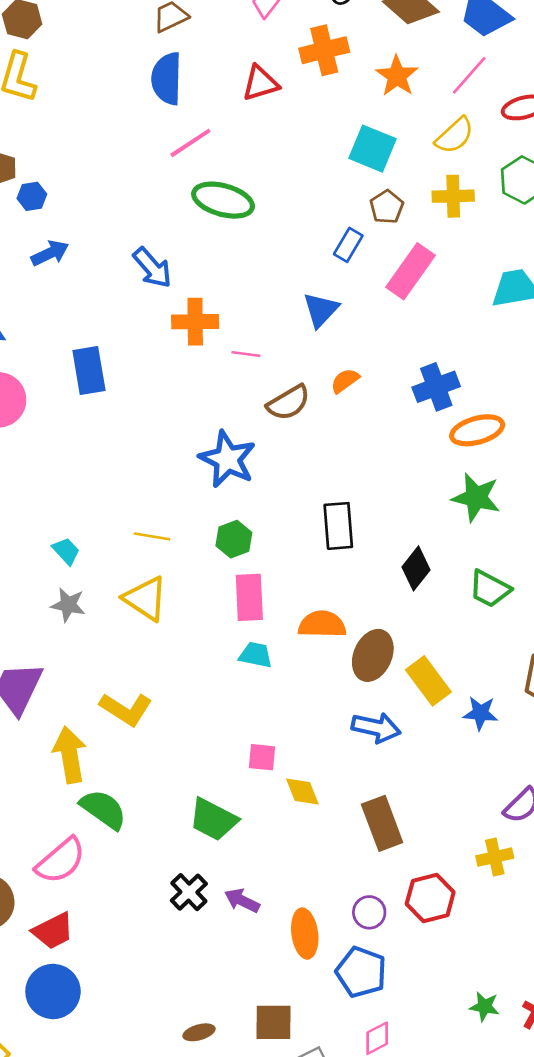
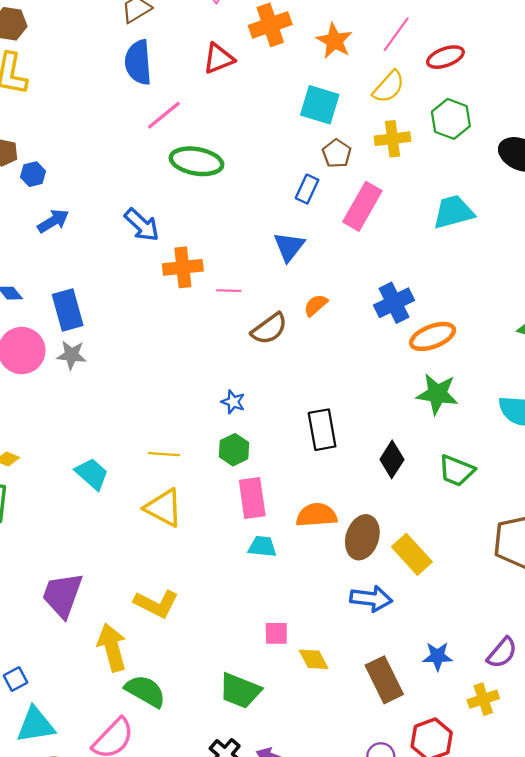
blue rectangle: (89, 370) -> (68, 310), moved
blue star: (227, 459) -> (233, 402), moved, size x0.5
cyan trapezoid: (66, 551) -> (92, 474), size x1.4
gray star: (68, 605) -> (71, 355), moved
blue star: (480, 713) -> (438, 656), moved

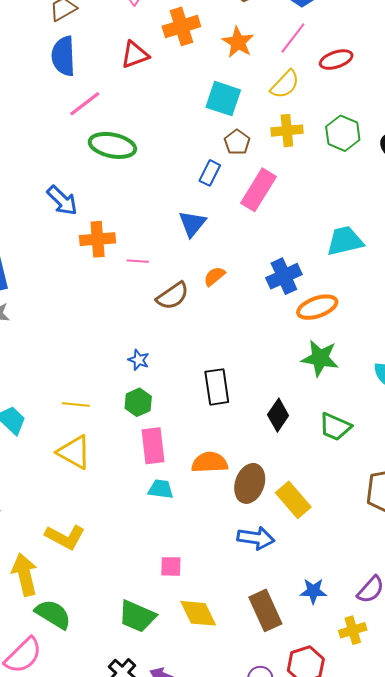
green hexagon: (451, 119) -> (343, 133), moved
cyan trapezoid: (453, 212) -> (345, 241), moved
yellow diamond: (314, 659) -> (198, 613), moved, size x1.4

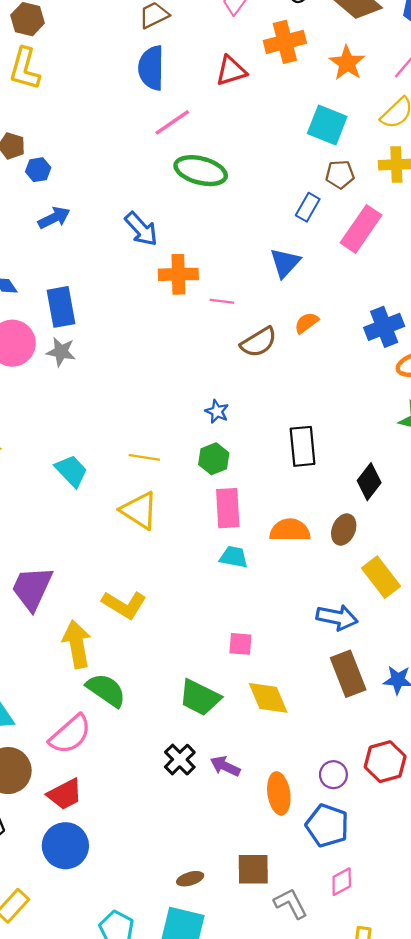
brown pentagon: (237, 142) -> (340, 174), turned 30
brown ellipse: (250, 483) -> (344, 529), moved, size x0.7
brown rectangle: (265, 610) -> (348, 674), moved

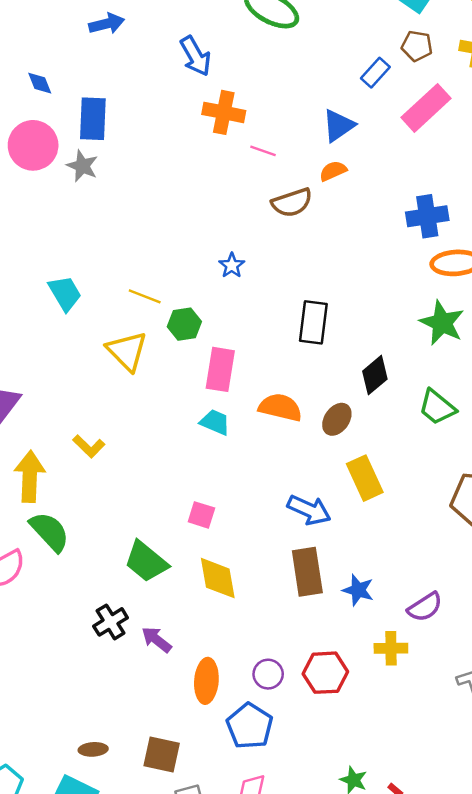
orange semicircle: (307, 323) -> (333, 171), moved
green hexagon: (214, 459) -> (184, 324), moved
yellow L-shape: (124, 605) -> (89, 446), size x0.7

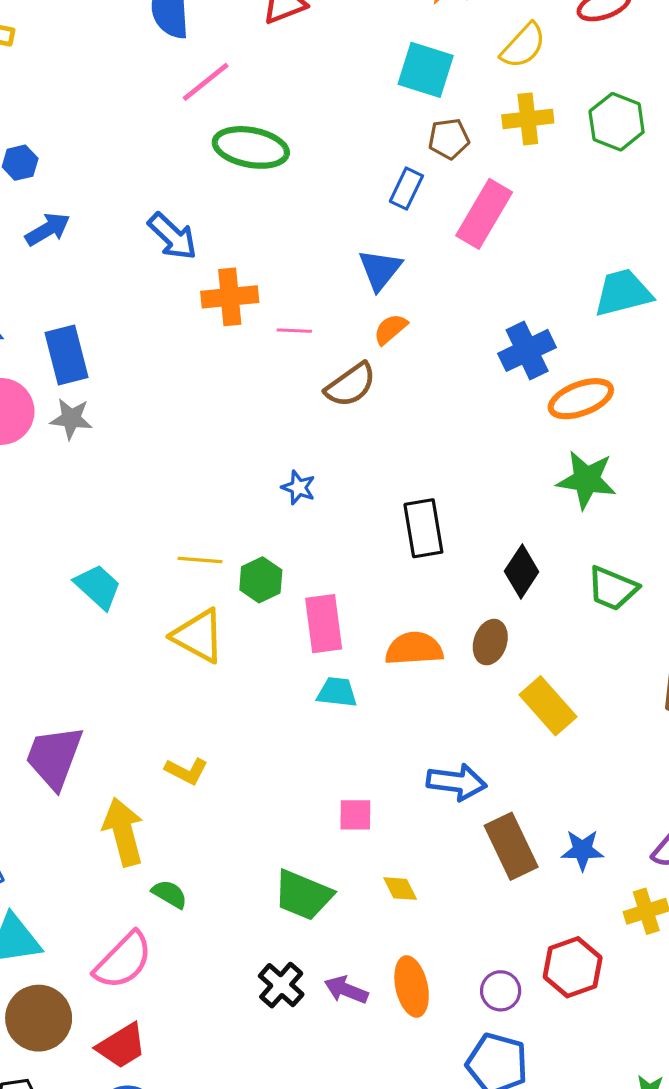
blue arrow: (309, 510) -> (457, 782), moved
green semicircle: (50, 532) -> (170, 894), size x0.6
yellow diamond: (218, 578) -> (400, 889), size x0.6
orange ellipse: (206, 681) -> (412, 986), moved

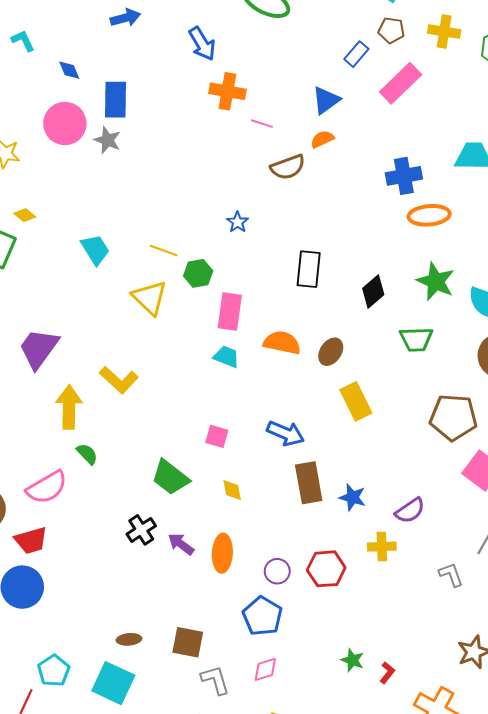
green star: (587, 480) -> (436, 281), moved
black diamond: (522, 571) -> (373, 291), moved
green trapezoid: (612, 588) -> (416, 339), turned -40
yellow L-shape: (187, 771) -> (119, 380), size x1.4

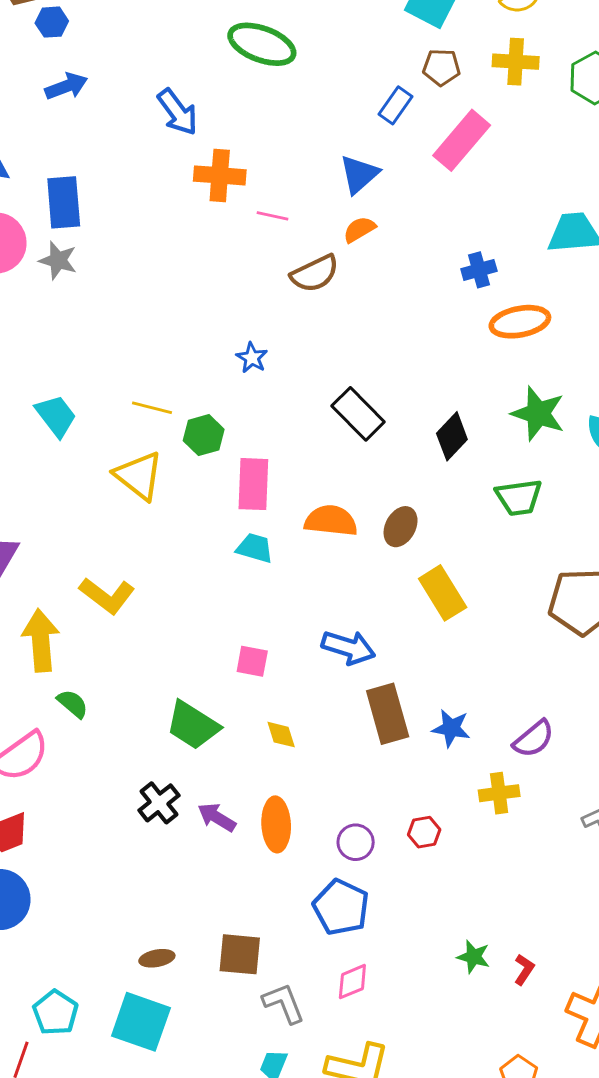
blue cross: (404, 176) -> (479, 270), size x0.7
black rectangle: (309, 269) -> (358, 414), turned -45
red hexagon: (326, 569) -> (424, 832), size x0.6

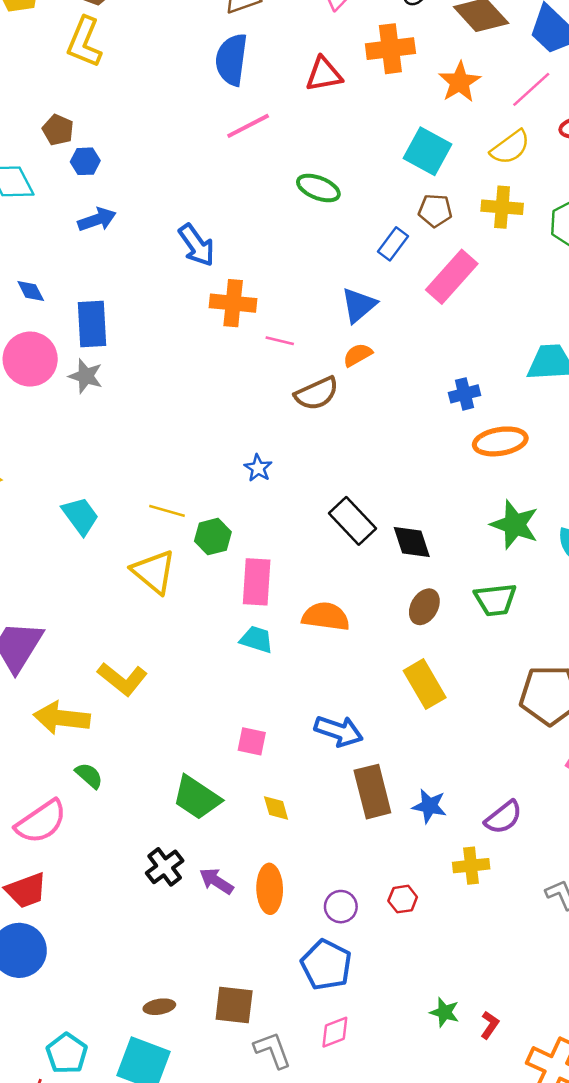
green ellipse: (262, 44) -> (318, 188), moved, size x0.7
black diamond: (452, 436) -> (412, 542), moved, turned -63
brown ellipse: (401, 527) -> (424, 607), moved
yellow arrow: (41, 640) -> (62, 718), turned -80

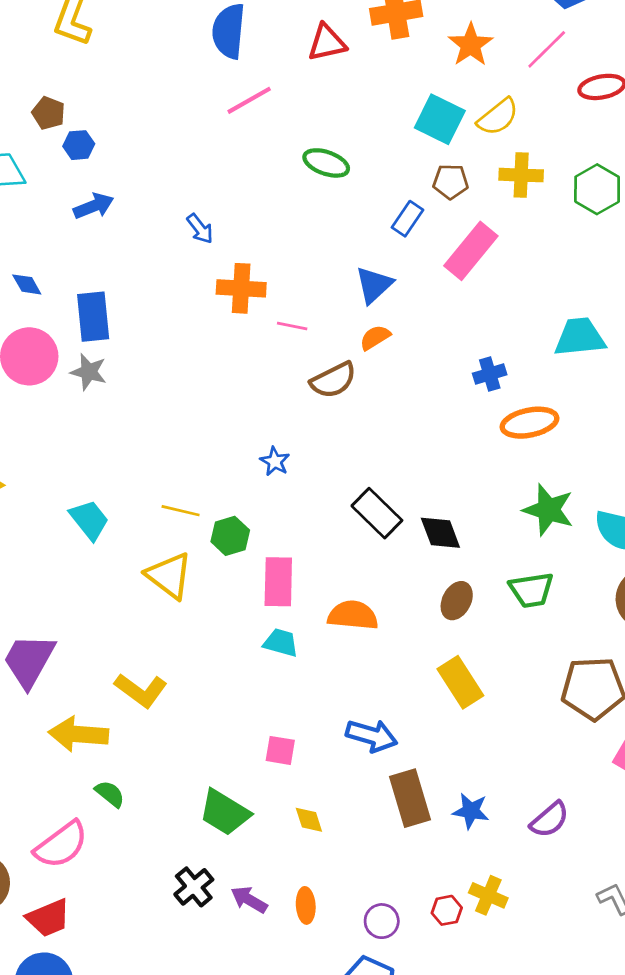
yellow semicircle: (510, 147) -> (498, 117), moved
blue arrow: (197, 245) -> (200, 229), size x0.7
yellow cross: (471, 866) -> (488, 895), moved, turned 32
orange ellipse: (270, 889) -> (306, 905), size x0.7

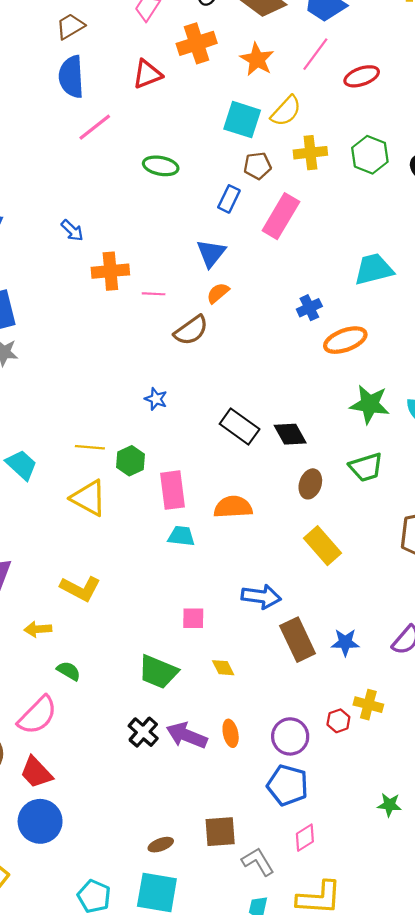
yellow arrow: (78, 734) -> (38, 629), size x0.6
purple arrow: (249, 900) -> (187, 735), size x1.4
red trapezoid: (48, 918) -> (36, 772), turned 78
purple circle: (382, 921) -> (290, 736), size x1.4

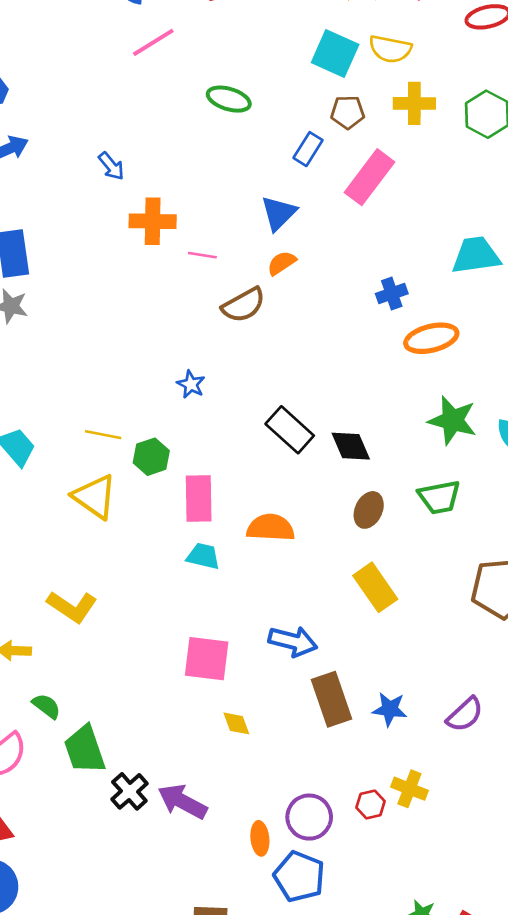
yellow semicircle: (286, 111) -> (390, 49), turned 52
pink square: (193, 618) -> (207, 659), size x1.6
green trapezoid: (158, 672) -> (85, 750), moved, turned 42
orange ellipse: (231, 733) -> (260, 838), moved

